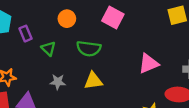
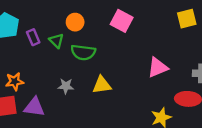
green triangle: (48, 49) -> (56, 41), moved
green semicircle: (89, 49) -> (83, 52), moved

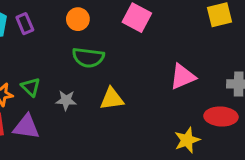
purple rectangle: (33, 37) -> (25, 24), moved
green triangle: (56, 41) -> (31, 87), moved

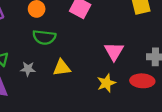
pink triangle: (183, 77) -> (114, 51), turned -36
yellow star: (187, 140) -> (106, 83), moved

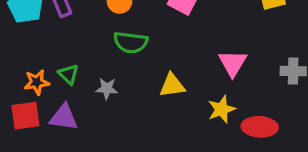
yellow triangle: (62, 68) -> (172, 85), moved
red ellipse: (142, 81) -> (260, 127), moved

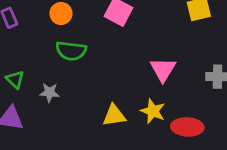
yellow triangle: (172, 85) -> (114, 115), moved
yellow star: (221, 109) -> (153, 111), turned -30

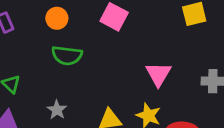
gray star: (49, 92) -> (57, 110), moved, turned 30

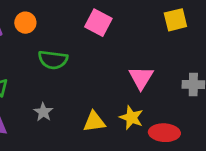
orange circle: (57, 18) -> (25, 23), moved

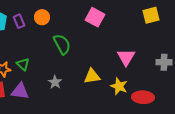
green semicircle: (53, 60) -> (62, 44), turned -125
yellow triangle: (94, 122) -> (92, 76), moved

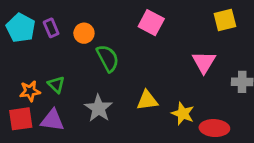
orange circle: (42, 17) -> (84, 33), moved
pink triangle: (126, 57) -> (204, 62), moved
gray star: (55, 82) -> (98, 108), size x1.5

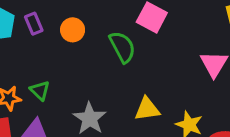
green semicircle: (108, 58) -> (122, 47), moved

